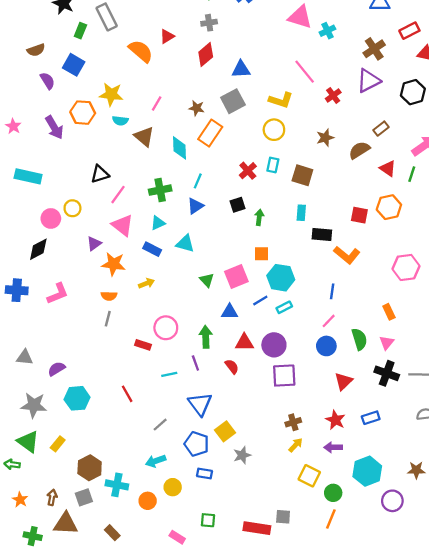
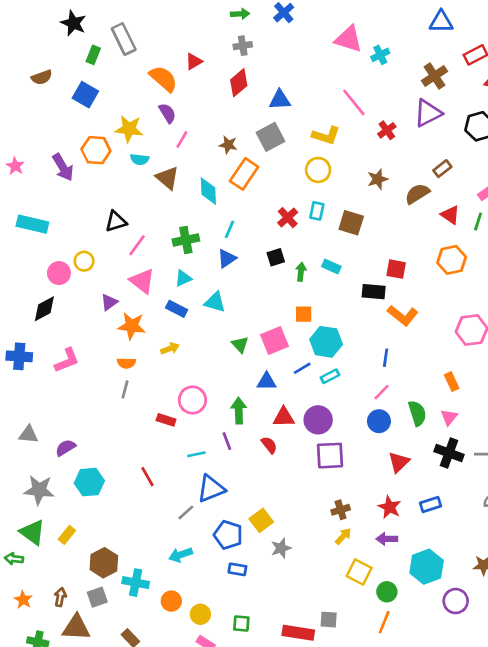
purple semicircle: (47, 81) -> (167, 113), moved
cyan rectangle: (301, 213) -> (331, 266), moved, turned -70
red square: (359, 215) -> (396, 269), moved
blue triangle: (200, 404) -> (211, 489), moved, turned 45
yellow circle: (173, 487) -> (200, 614), moved

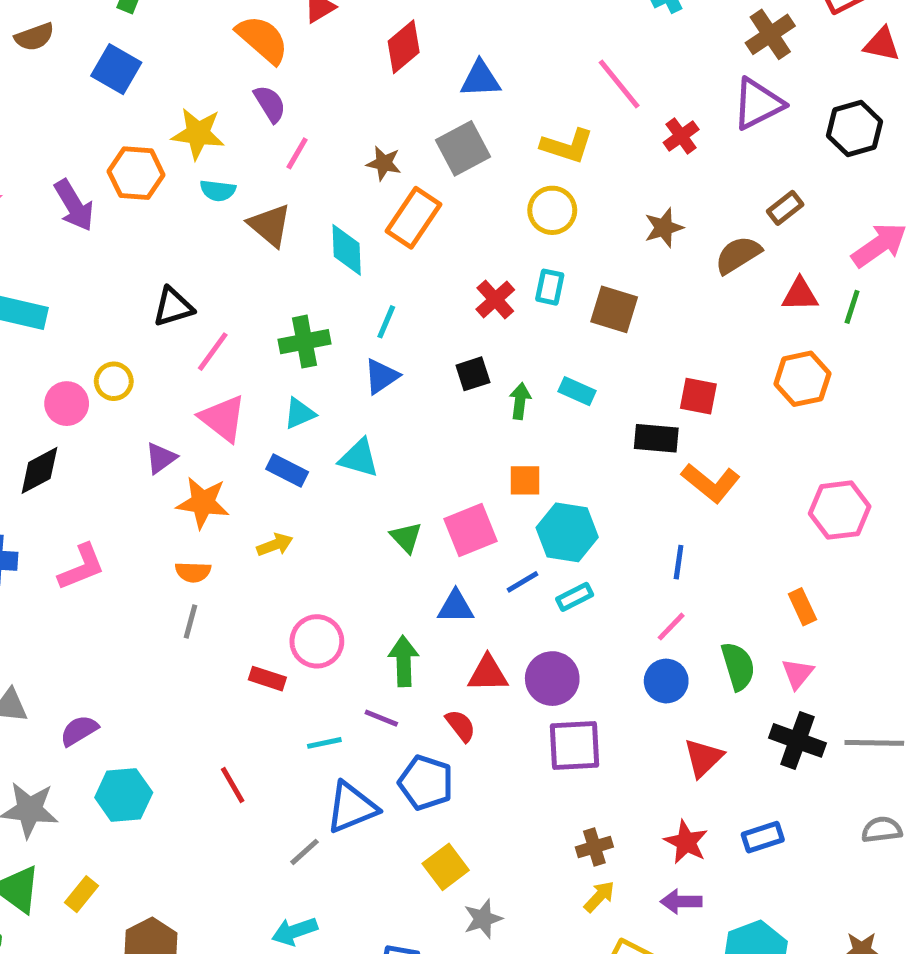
red triangle: (450, 215) -> (800, 295), turned -36
purple line: (227, 441) -> (381, 718), turned -48
blue pentagon: (228, 535) -> (426, 783), moved

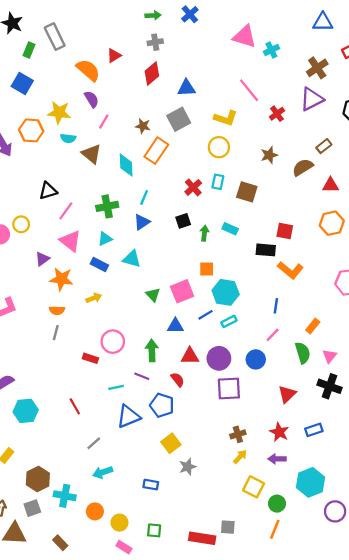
orange rectangle: (802, 607) -> (313, 326), moved, turned 64
blue circle: (666, 681) -> (256, 359), moved
gray line: (304, 852) -> (94, 443), moved

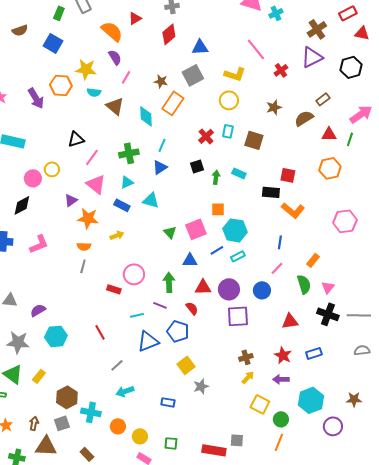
red triangle: (287, 394) -> (290, 321), turned 36

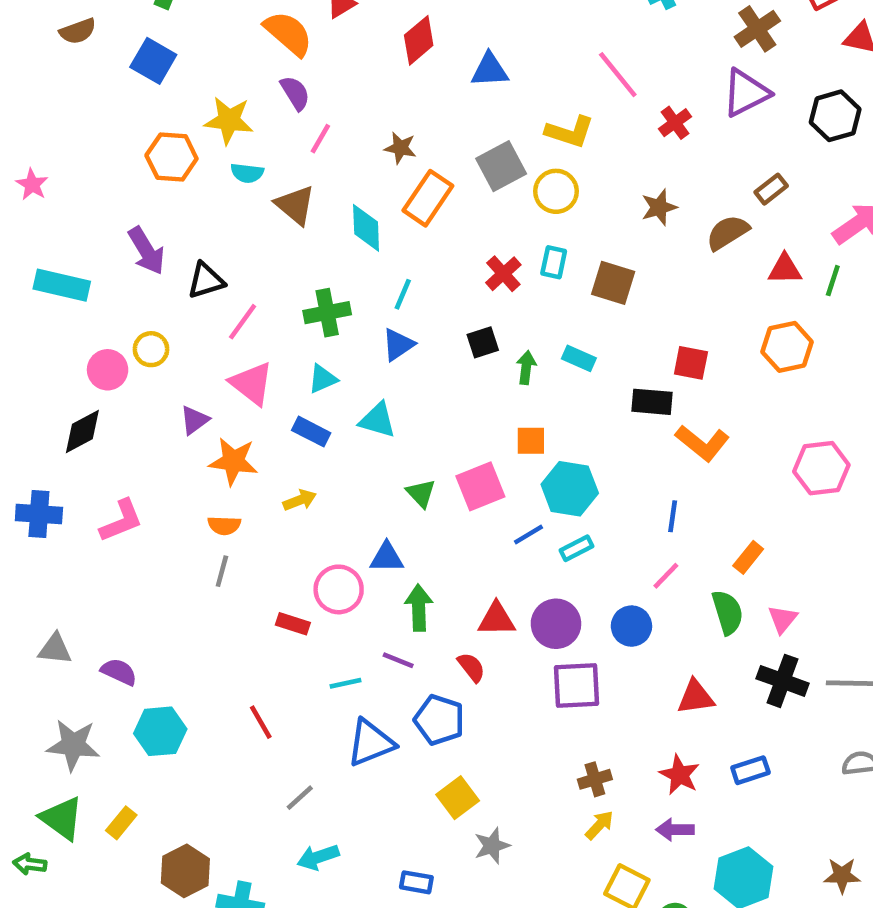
gray square: (193, 75) -> (501, 166), moved
purple arrow: (36, 98) -> (146, 251), moved
blue triangle: (190, 260) -> (387, 557), moved
purple semicircle: (38, 310) -> (119, 672), turned 56

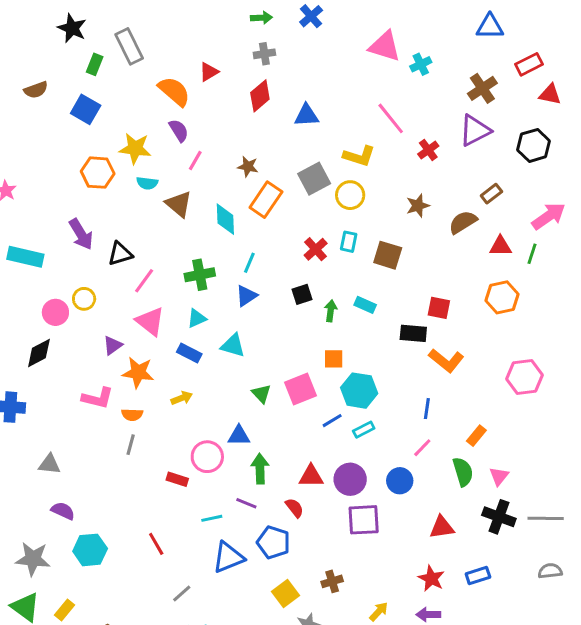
pink L-shape: (121, 521) -> (98, 398), moved, turned 36
gray triangle: (55, 649) -> (49, 464), moved
brown cross: (595, 779) -> (332, 581), moved

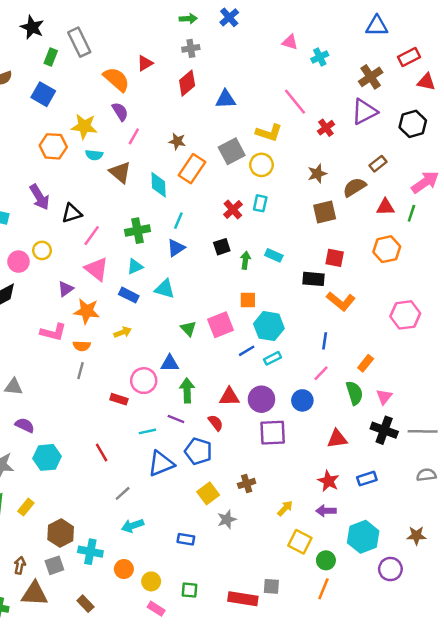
pink triangle: (385, 46) -> (290, 42), size x0.6
brown square: (388, 255) -> (325, 212), moved, turned -30

